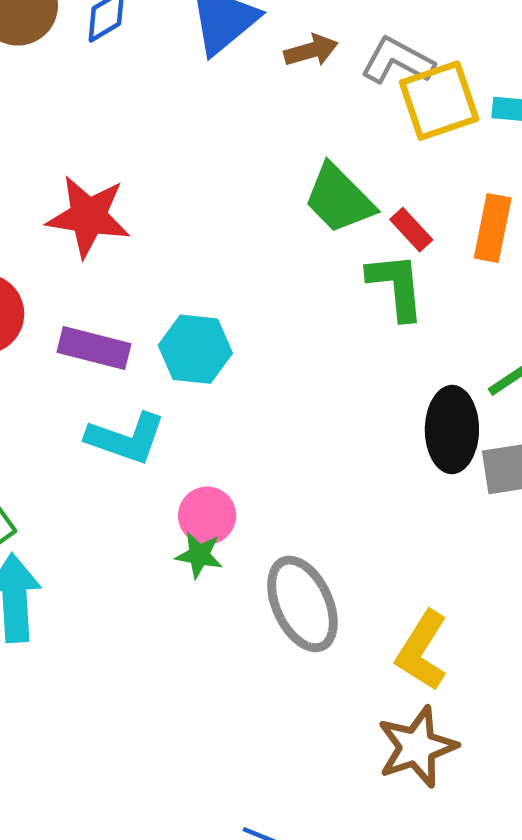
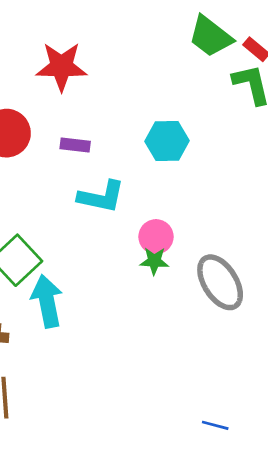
purple rectangle: (94, 348) -> (75, 145), size x0.7
cyan hexagon: (195, 349) -> (167, 141), moved

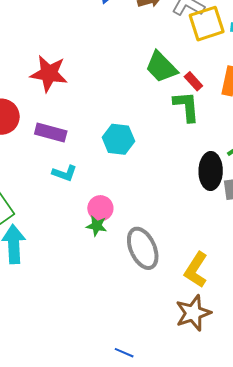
purple rectangle: (75, 145) -> (51, 133), size x1.4
cyan L-shape: (101, 197) -> (64, 173), size x0.7

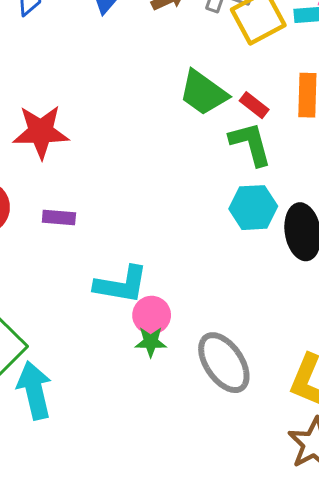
purple rectangle: (51, 133) -> (59, 218), size x0.7
cyan hexagon: (118, 139) -> (253, 208), moved
cyan L-shape: (64, 173) -> (121, 285), moved, size x1.5

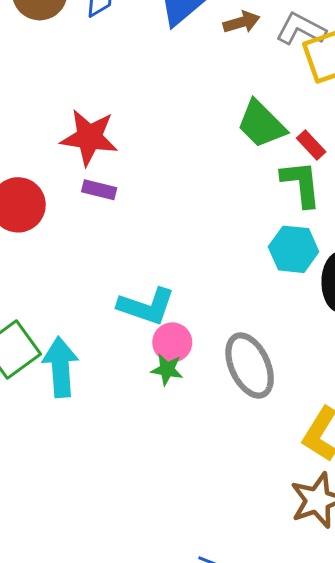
purple rectangle: (59, 218) -> (99, 190), moved
gray ellipse: (224, 363) -> (250, 365), moved
cyan arrow: (34, 390) -> (61, 367), moved

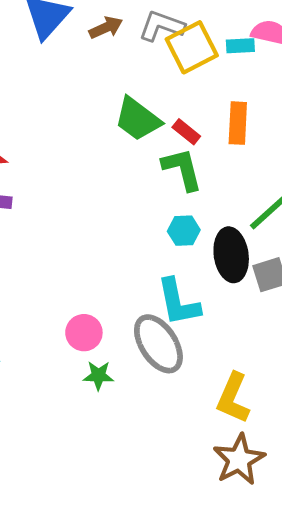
cyan hexagon: (294, 249) -> (184, 231), size x0.7
cyan L-shape: (146, 306) -> (178, 302), moved, turned 68
green star: (167, 370) -> (98, 376), moved

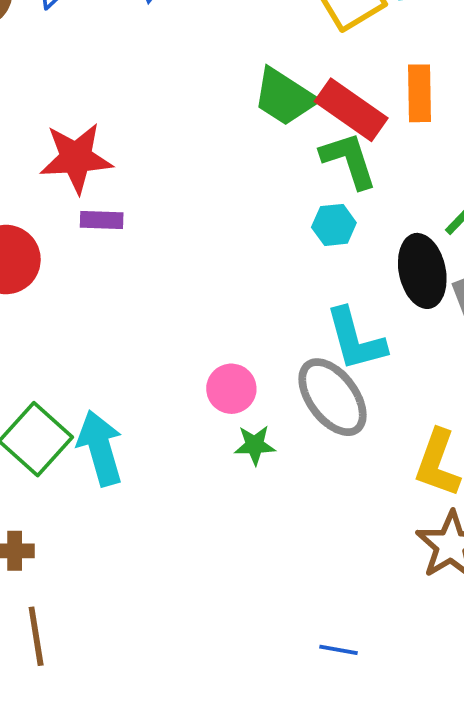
red rectangle: (186, 132) -> (351, 110), size x1.8
cyan hexagon: (184, 231) -> (334, 225), moved

